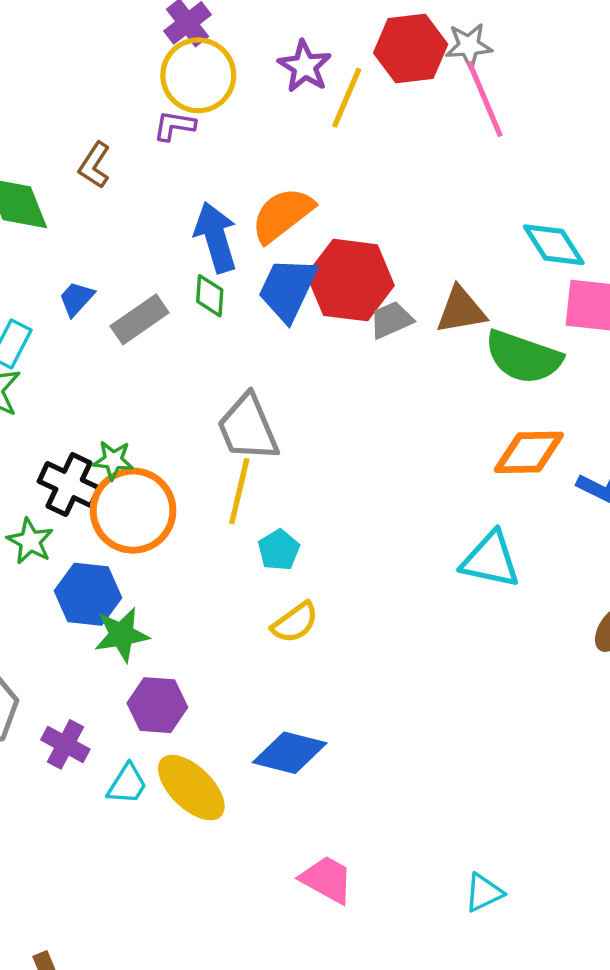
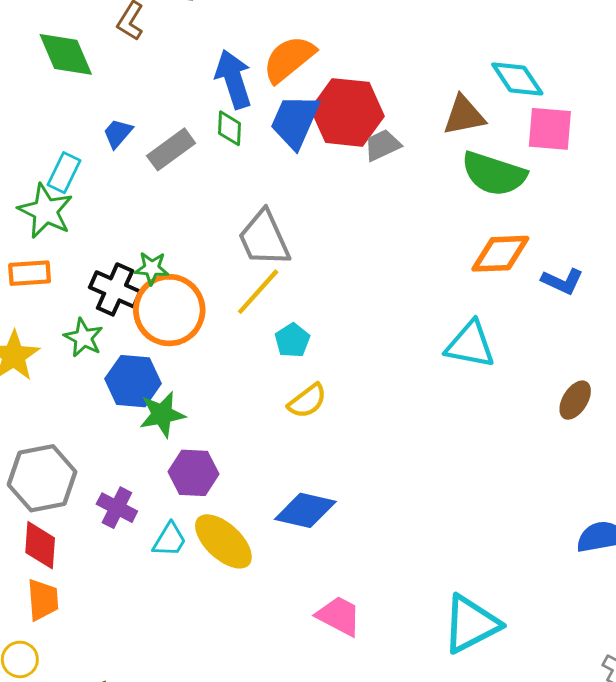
brown triangle: (461, 310) -> (464, 115), moved
yellow line: (239, 491) -> (258, 292), turned 30
cyan triangle: (484, 893) -> (471, 624), size x1.8

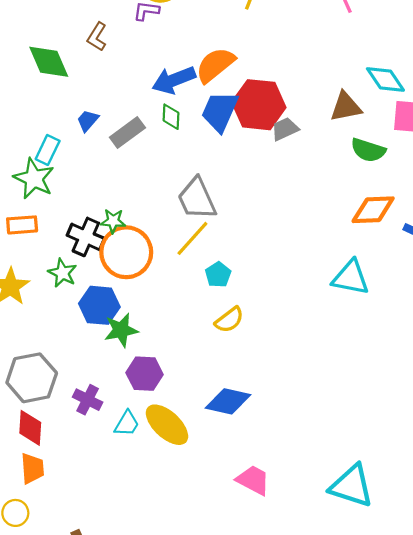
blue arrow: (233, 79) -> (174, 80), turned -93
green semicircle: (494, 174) -> (368, 150), size x0.7
cyan triangle: (471, 624) -> (352, 486), turned 45

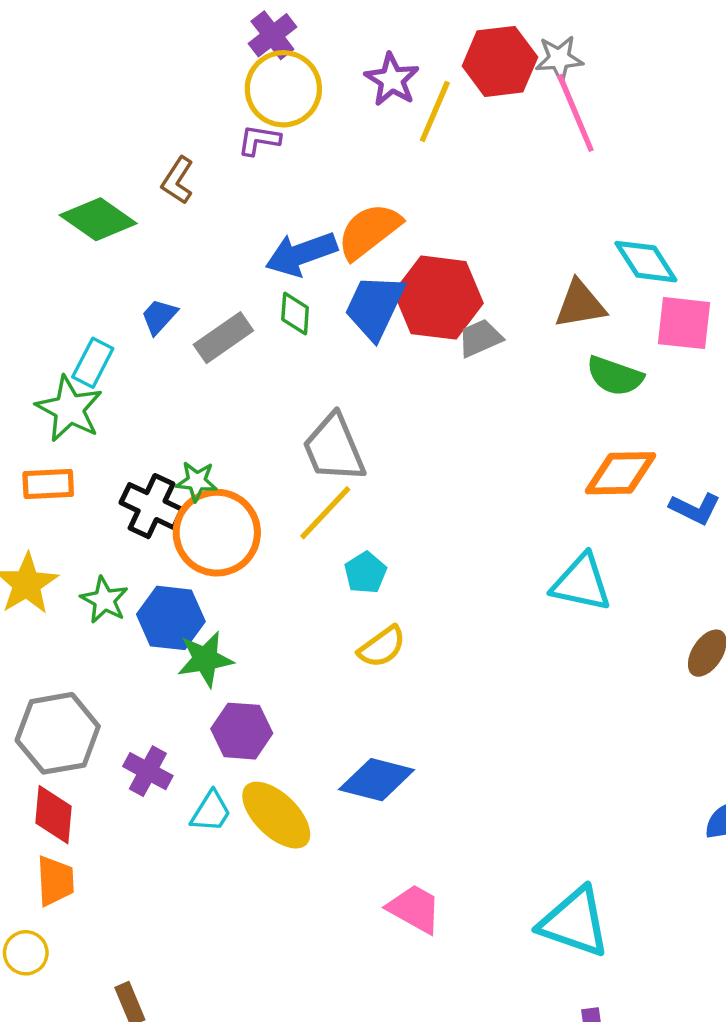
green diamond: (49, 62) -> (98, 219), turned -33
green star: (62, 273) -> (104, 600), moved

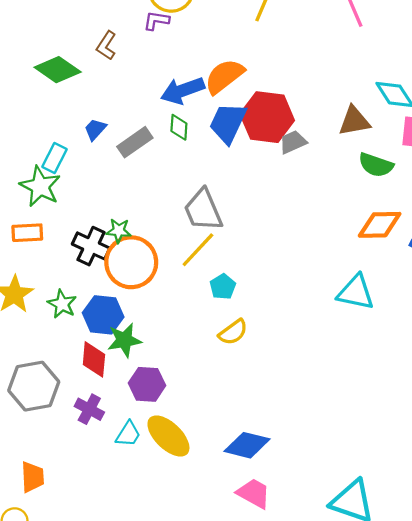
blue diamond: (377, 780) -> (247, 445), moved
red diamond: (53, 815) -> (94, 359), moved

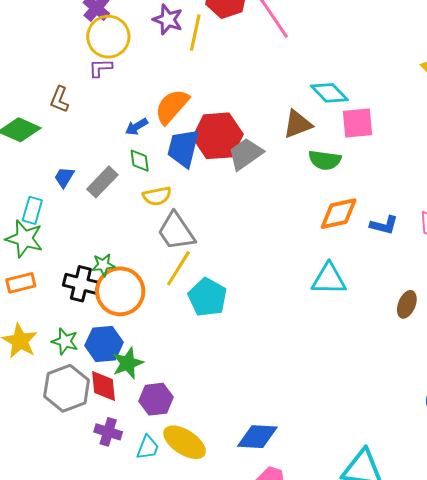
blue arrow: (183, 91) -> (136, 127), size x0.6
gray trapezoid: (293, 142) -> (245, 154), size x1.4
cyan pentagon: (223, 287) -> (207, 297), size x1.6
yellow semicircle: (233, 332) -> (157, 196), moved, turned 36
gray hexagon: (34, 386) -> (67, 388), moved

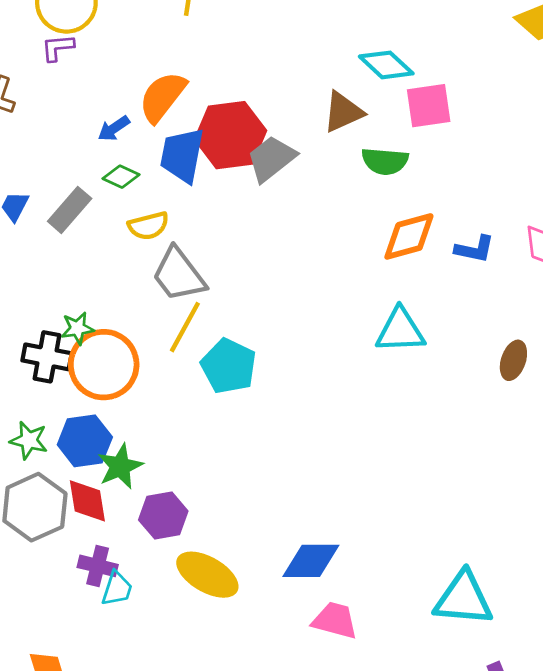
green diamond: (140, 161) -> (121, 177), turned -55
cyan trapezoid: (148, 447) -> (117, 589), moved

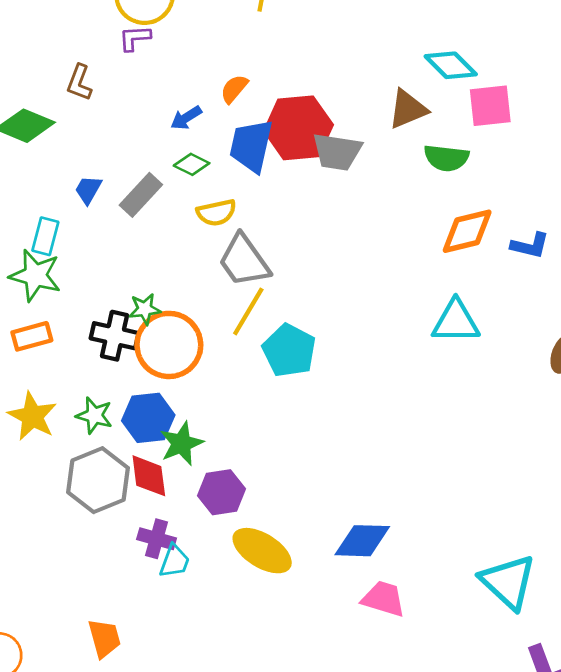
orange semicircle: (162, 97) -> (234, 89), size x0.6
gray trapezoid: (271, 159) -> (337, 152), turned -135
cyan triangle: (463, 599) -> (508, 582), turned 36

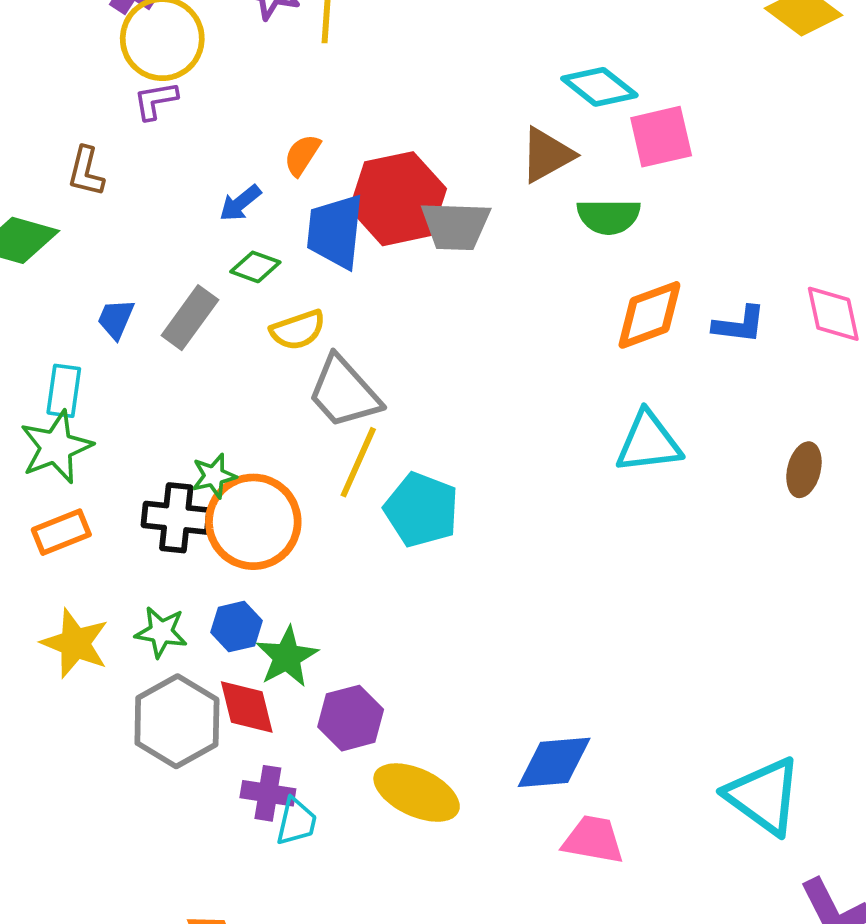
green star: (35, 275) -> (56, 447), turned -30
blue hexagon: (148, 418) -> (237, 627), size x0.7

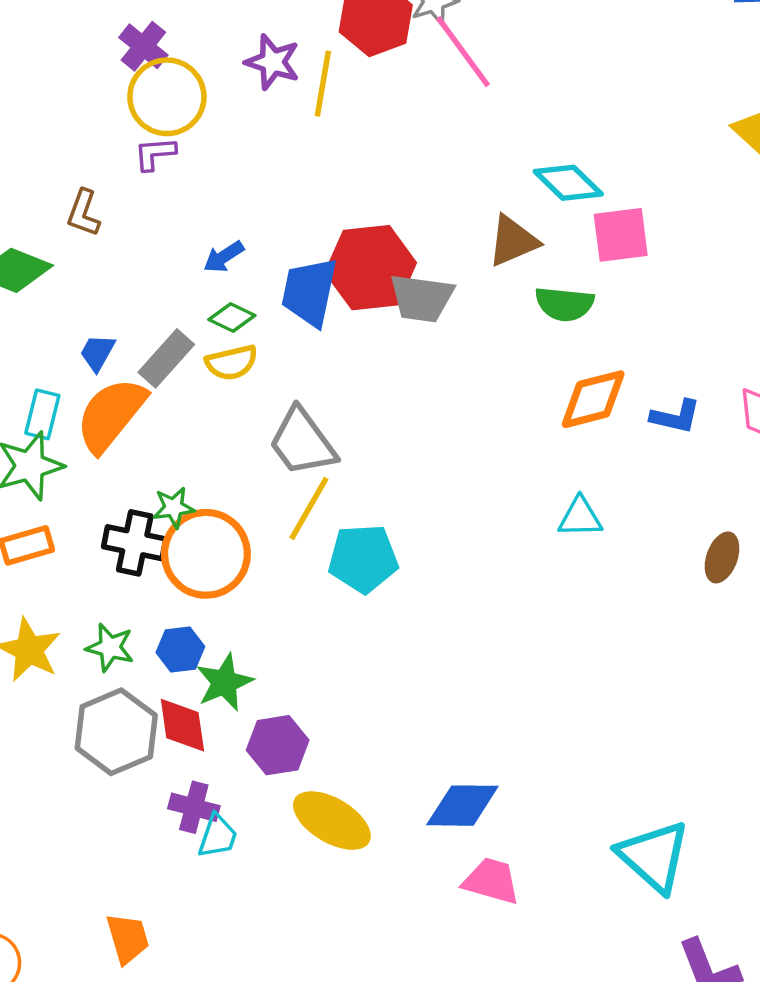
orange semicircle: (302, 155) -> (111, 415), moved, size x2.0
yellow semicircle: (298, 330) -> (232, 363), moved
cyan triangle: (648, 442) -> (580, 517), size x0.7
cyan pentagon: (421, 510) -> (363, 559), turned -30

